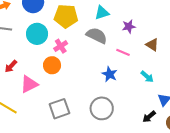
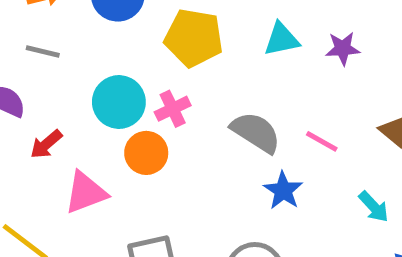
purple star: (129, 26) -> (343, 48), moved
cyan circle: (37, 34) -> (119, 102), moved
gray semicircle: (97, 36) -> (256, 132), moved

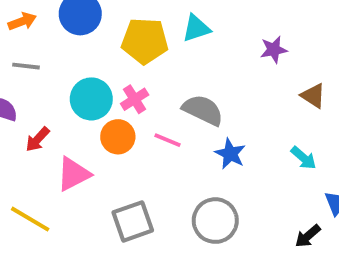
cyan triangle: (282, 39) -> (196, 28), moved
purple star: (343, 48) -> (274, 50), moved
pink line: (322, 141) -> (167, 140), moved

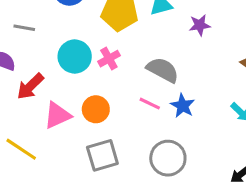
purple star: (274, 50) -> (200, 25), moved
orange circle: (118, 137) -> (96, 109), moved
red arrow: (38, 139) -> (30, 86), size x1.4
pink line: (167, 140) -> (150, 104), moved

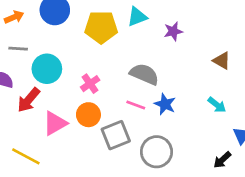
cyan circle: (75, 57) -> (47, 69), moved
pink cross: (109, 59) -> (90, 84), moved
gray square: (102, 155) -> (116, 135), moved

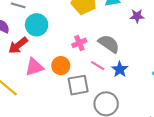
pink cross: (90, 84) -> (79, 43), moved

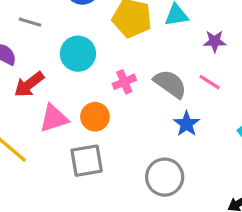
cyan circle: (37, 25) -> (78, 54), moved
pink line: (98, 66) -> (210, 82), moved
gray square: (78, 85) -> (87, 161), moved

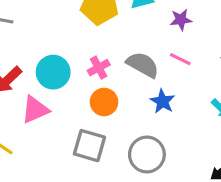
cyan circle: (78, 54) -> (53, 72), moved
orange circle: (95, 117) -> (104, 102), moved
gray square: (87, 161) -> (89, 146), moved, turned 32

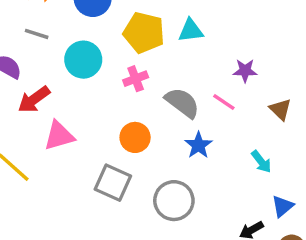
purple star: (181, 20) -> (245, 71), moved
pink cross: (99, 68) -> (136, 79), moved
cyan circle: (53, 72) -> (83, 60), moved

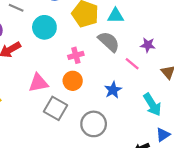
pink cross: (136, 79) -> (76, 55), moved
gray semicircle: (182, 103) -> (109, 42), moved
pink triangle: (59, 136) -> (38, 83), moved
cyan arrow: (261, 162) -> (152, 105), size x1.5

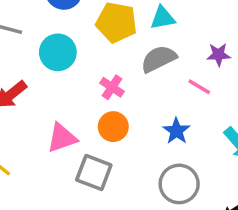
gray semicircle: (109, 42) -> (159, 59), turned -60
pink cross: (76, 55) -> (112, 87), turned -32
gray circle: (94, 124) -> (179, 184), moved

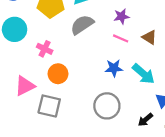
pink cross: (112, 87) -> (45, 49), moved
pink line: (199, 87) -> (121, 38), moved
blue star: (176, 131) -> (114, 68), moved, turned -30

